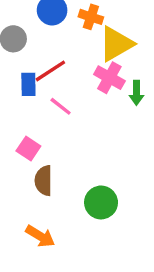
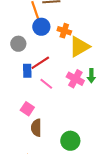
pink cross: (109, 78) -> (75, 79), moved

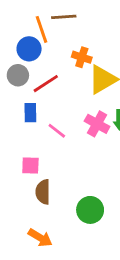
blue circle: (41, 27) -> (29, 49), moved
red line: (40, 63) -> (46, 84), moved
pink square: (27, 109) -> (30, 165), turned -32

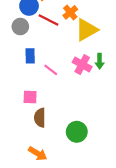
orange cross: (82, 57) -> (70, 12), turned 32
red line: (46, 84) -> (49, 20), moved, turned 60

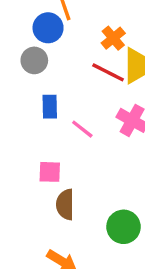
red line: (49, 20) -> (108, 72), moved

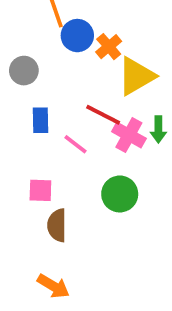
blue circle: (48, 28) -> (77, 36), moved
red line: (108, 72) -> (103, 115), moved
green circle: (123, 227) -> (120, 194), moved

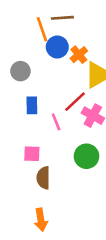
red line: (103, 115) -> (75, 102), turned -70
pink line: (75, 144) -> (56, 122), turned 30
orange arrow: (53, 286) -> (41, 220), turned 50

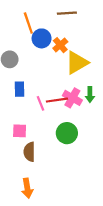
brown line: (62, 18) -> (67, 13), moved
red line: (75, 102) -> (57, 100), moved, turned 35

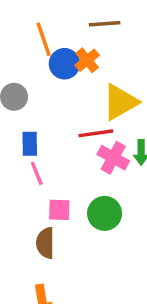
orange cross: (60, 45) -> (87, 60), moved
red line: (57, 100) -> (96, 133), moved
pink line: (40, 103) -> (37, 173), moved
pink square: (20, 131) -> (59, 210), moved

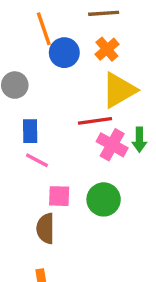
orange cross: (87, 60) -> (107, 49), moved
pink line: (37, 173) -> (37, 160), turned -40

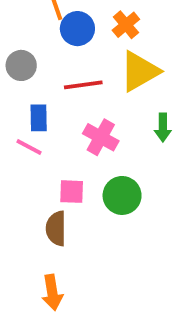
red line: (95, 121) -> (83, 85), moved
pink cross: (112, 145) -> (101, 137), moved
pink line: (37, 160) -> (29, 147), moved

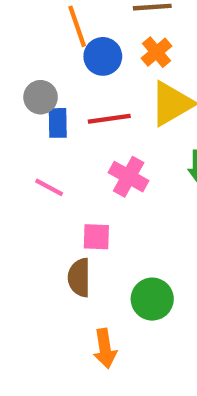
blue rectangle: (39, 118) -> (58, 123), moved
green circle: (122, 195) -> (152, 299), moved
orange arrow: (52, 292) -> (105, 348), moved

